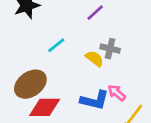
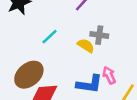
pink arrow: (117, 93) -> (109, 75), turned 30

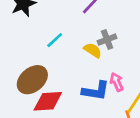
gray cross: (99, 35) -> (107, 40), turned -30

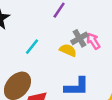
pink arrow: (117, 82) -> (93, 41), moved

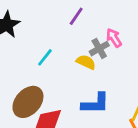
pink arrow: (93, 41) -> (114, 38), moved

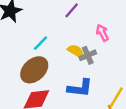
gray cross: (99, 49) -> (88, 55), moved
brown ellipse: (28, 102) -> (34, 70), moved

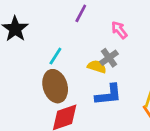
yellow semicircle: (76, 51) -> (97, 67), moved
brown ellipse: (34, 70) -> (55, 86), turned -52

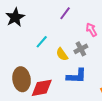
yellow semicircle: (97, 67) -> (62, 54), moved, turned -152
brown ellipse: (55, 86) -> (22, 79), moved

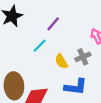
purple line: (65, 13) -> (53, 24), moved

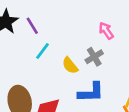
purple line: (53, 24) -> (32, 26), moved, turned -64

